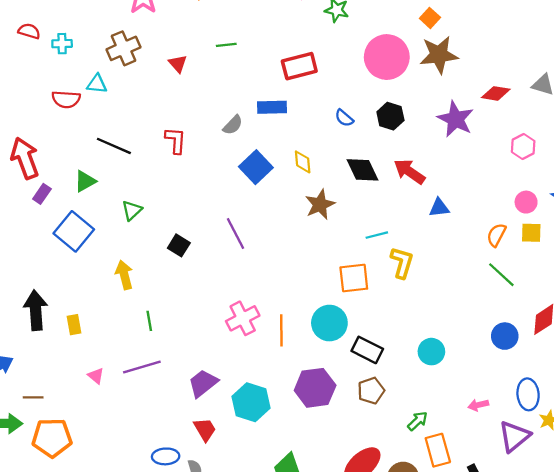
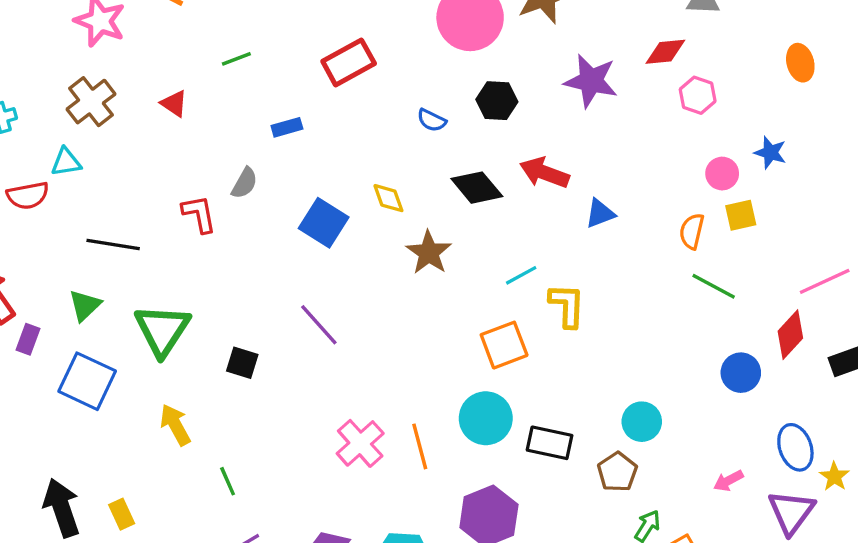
red diamond: (496, 93) -> (665, 52), moved
blue rectangle: (272, 107) -> (287, 127), moved, size x0.7
gray semicircle: (233, 125) -> (245, 183), moved
green triangle: (132, 210) -> (162, 330), size x1.8
brown pentagon: (371, 391) -> (617, 472), moved

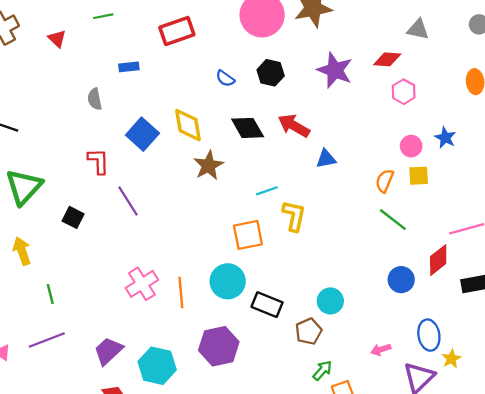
gray semicircle: (245, 183) -> (95, 99), turned 130
yellow diamond: (388, 198) -> (188, 125), size x1.5
red L-shape: (199, 214) -> (98, 161), moved

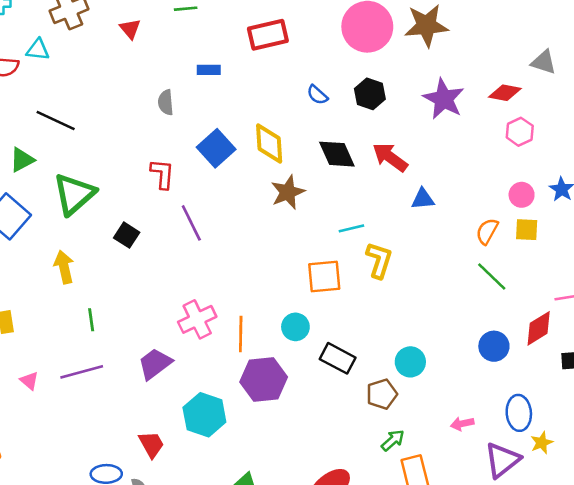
cyan circle: (228, 281) -> (295, 327), size x0.7
purple hexagon: (219, 346) -> (264, 379), moved
purple trapezoid: (108, 351) -> (155, 364), moved

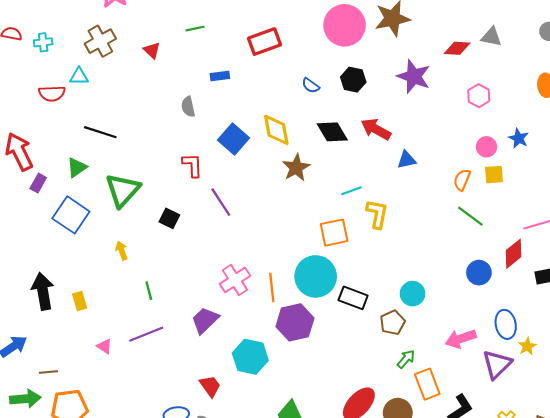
red diamond: (505, 93) -> (457, 48), moved
yellow arrow: (64, 267) -> (122, 251), size x0.7
cyan circle: (295, 327) -> (316, 276), size x1.8
pink arrow: (462, 424) -> (461, 339), size x1.6

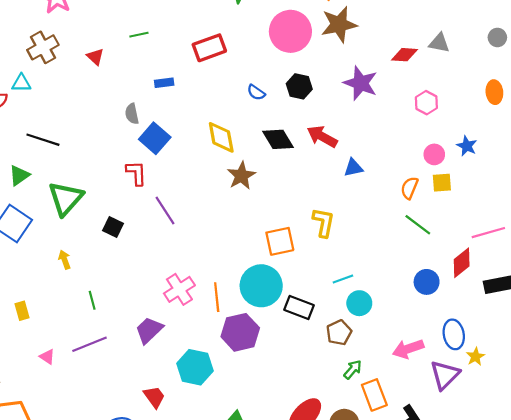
blue square: (234, 139) -> (155, 138), moved
cyan line: (351, 191) -> (343, 279), moved

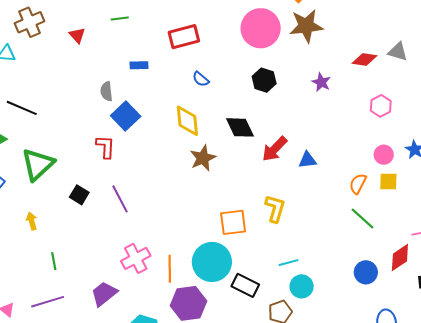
purple star: (361, 83) -> (321, 82), size x0.6
blue semicircle: (256, 92) -> (201, 79), moved
red arrow: (322, 137) -> (275, 149), moved, turned -80
purple line: (165, 211) -> (120, 199), moved

